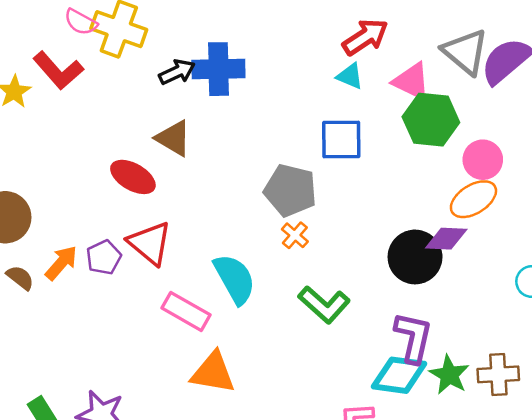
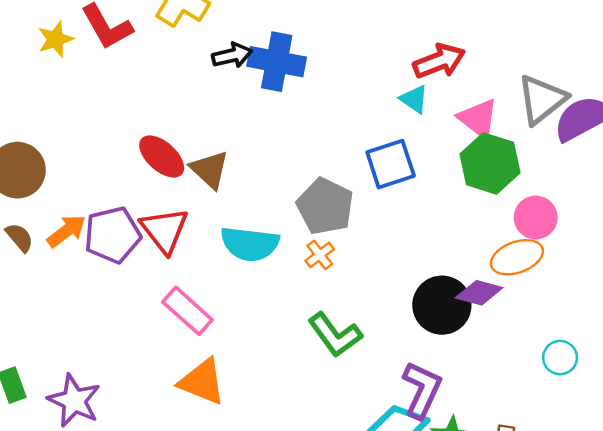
gray triangle: (465, 52) -> (542, 99), turned 30
brown triangle: (173, 138) -> (210, 170), moved
blue square: (341, 139) -> (391, 164), turned -30
purple pentagon: (104, 257) -> (113, 235), size x1.5
cyan semicircle: (235, 279) -> (250, 244), moved, turned 114

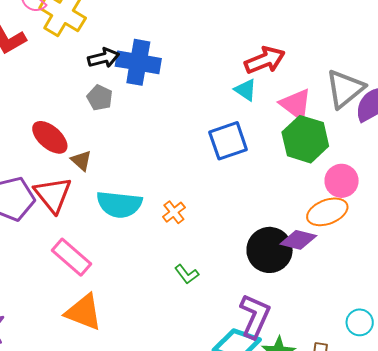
brown triangle: (210, 170) -> (81, 161), moved, size x0.7
gray pentagon: (325, 206) -> (100, 98), moved, size x0.6
green L-shape: (335, 335) -> (187, 274), size x0.6
cyan circle: (560, 358) -> (360, 322), moved

